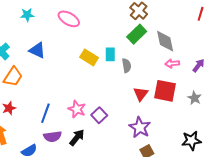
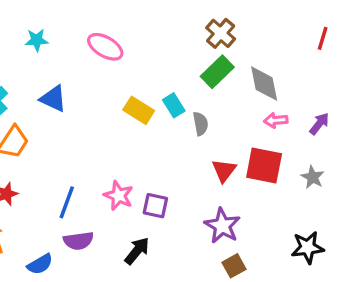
cyan rectangle: (110, 54) -> (174, 105), turned -32
purple square: (99, 115) -> (155, 206), turned -35
black arrow: (77, 138) -> (137, 251), moved

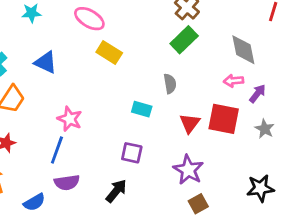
gray diamond: (264, 84) -> (243, 50), moved
cyan rectangle: (174, 105) -> (142, 109), moved, turned -42
yellow rectangle: (139, 110) -> (109, 53), moved
purple arrow: (319, 124) -> (258, 93), moved
pink star: (119, 196) -> (70, 119), moved

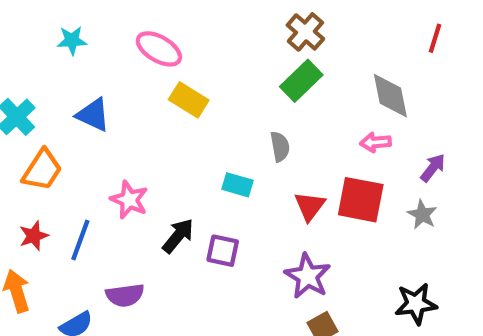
purple arrow: (258, 93) -> (433, 168), moved
blue line: (57, 150) -> (80, 240), moved
black arrow: (116, 191) -> (178, 236), moved

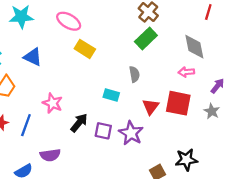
red line: (435, 38) -> (208, 12), moved
cyan star: (72, 40) -> (21, 17), size x1.5
purple star: (308, 276) -> (131, 133), moved
black star: (416, 304) -> (186, 160), moved

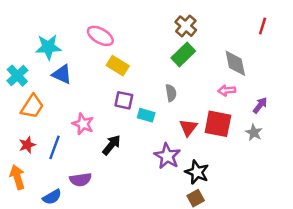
red line: (208, 12) -> (263, 26), moved
cyan star: (21, 17) -> (48, 47), moved
purple square: (103, 131) -> (124, 100), moved
black star: (186, 160) -> (197, 172), moved, turned 30

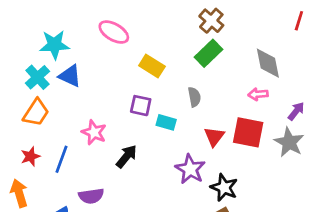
yellow rectangle: (118, 66) -> (152, 66), moved
cyan cross: (17, 76) -> (37, 77), moved
gray star: (254, 133) -> (289, 142), size x1.5

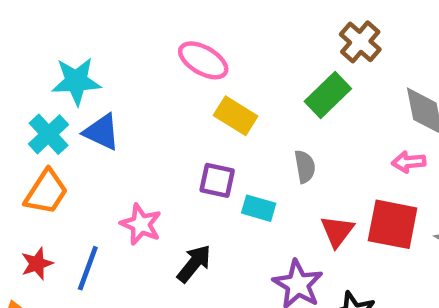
brown cross: (211, 21) -> (360, 42), moved
pink ellipse: (114, 32) -> (203, 60), moved

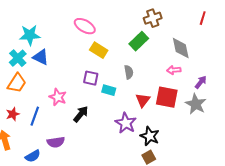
brown cross: (360, 42) -> (153, 18), turned 30

